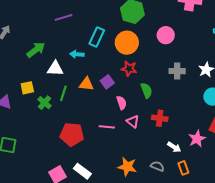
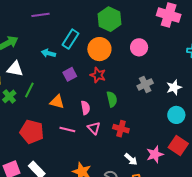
white triangle: (55, 69) -> (15, 69), moved
gray cross: (177, 71) -> (145, 84), turned -35
purple square: (107, 82) -> (70, 74), moved
orange triangle: (86, 84) -> (57, 102), moved

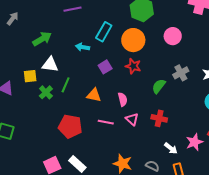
green semicircle: (112, 99) -> (159, 86), moved, turned -126

